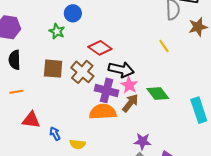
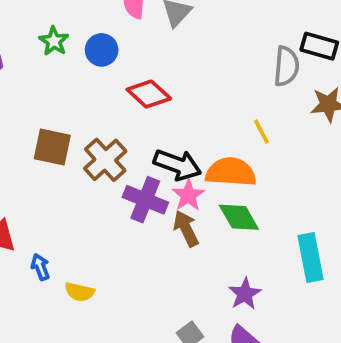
green star: (57, 31) -> (54, 41), moved
red diamond: (100, 48) -> (149, 94), moved
brown arrow: (130, 103) -> (186, 229), turned -72
orange semicircle: (103, 112) -> (231, 172), moved
purple star: (143, 141) -> (245, 294), moved, turned 30

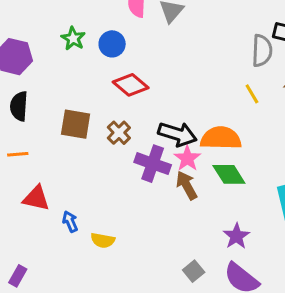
red diamond: (149, 94) -> (131, 85), moved
yellow line: (261, 131) -> (252, 94), moved
brown cross: (105, 160) -> (119, 133), size x0.7

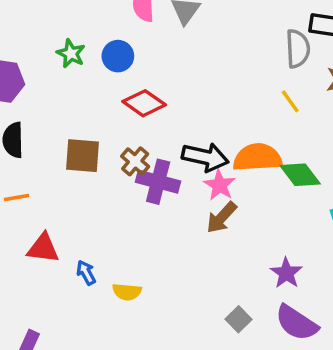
purple cross: (153, 164) -> (158, 182), moved
green diamond: (229, 174) -> (300, 175), moved
brown arrow: (187, 185) -> (222, 217), turned -104

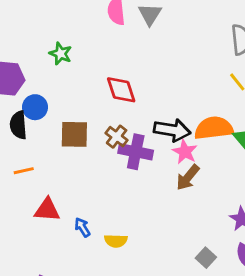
blue circle: (118, 56) -> (35, 107), moved
red diamond: (144, 103) -> (121, 90), turned 40

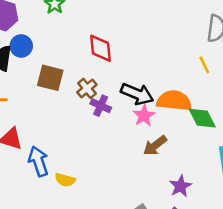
purple cross: (136, 152) -> (101, 106), size x0.7
brown arrow: (188, 177) -> (155, 145), moved
blue arrow: (82, 227) -> (38, 161), size x1.6

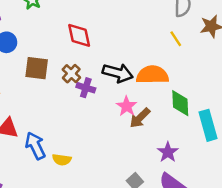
pink star: (144, 116) -> (127, 106), moved
green diamond: (202, 118) -> (180, 103), moved, turned 32

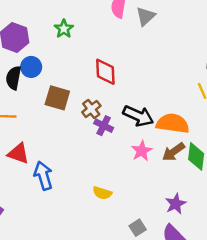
brown arrow: (140, 118) -> (173, 152), moved
yellow semicircle: (62, 160) -> (102, 193), moved

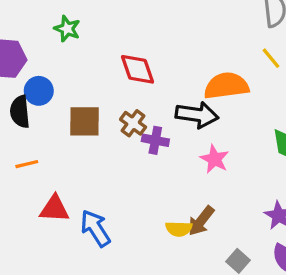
orange semicircle: (173, 123) -> (226, 86), moved
brown arrow: (173, 152) -> (201, 221), moved

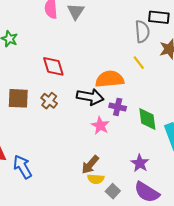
purple cross: (155, 140) -> (118, 107), moved
yellow semicircle: (179, 229) -> (96, 179), moved

